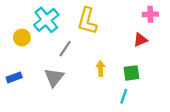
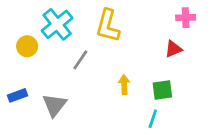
gray triangle: (54, 77) -> (54, 105), moved

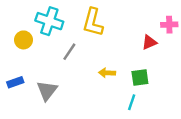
pink cross: (186, 18) -> (169, 25), moved
cyan cross: (57, 24) -> (49, 21), turned -32
yellow arrow: (124, 85) -> (107, 73), turned -84

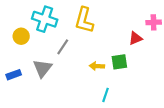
green square: (140, 78) -> (119, 62), moved
gray triangle: (47, 90) -> (42, 68), moved
cyan line: (132, 102) -> (105, 95), moved

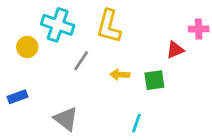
yellow arrow: (97, 66) -> (120, 75), moved
gray triangle: (42, 68) -> (66, 119), moved, turned -30

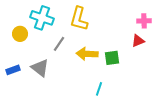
red triangle: (175, 50) -> (138, 41), moved
yellow arrow: (120, 75) -> (87, 54), size x1.5
gray triangle: (66, 119) -> (40, 68), moved

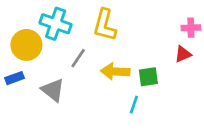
yellow circle: (20, 34) -> (26, 45), size x1.5
blue rectangle: (13, 70) -> (14, 78), moved
cyan line: (99, 89) -> (134, 105), moved

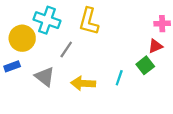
yellow arrow: (115, 71) -> (83, 83), moved
green square: (148, 77) -> (145, 65), moved, turned -30
cyan line: (134, 105) -> (119, 78), moved

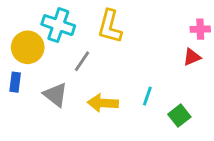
green square: (145, 65) -> (179, 116), moved
blue rectangle: (12, 66) -> (15, 82), turned -63

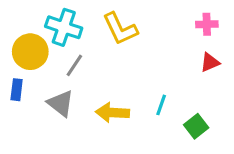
yellow L-shape: (110, 26) -> (120, 29), turned -40
pink cross: (200, 29) -> (207, 24), moved
gray line: (82, 61) -> (74, 65), moved

